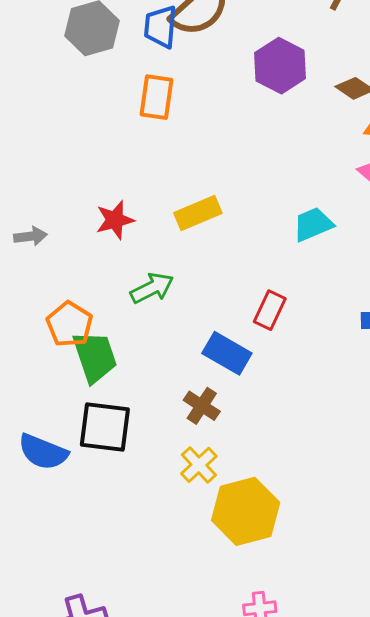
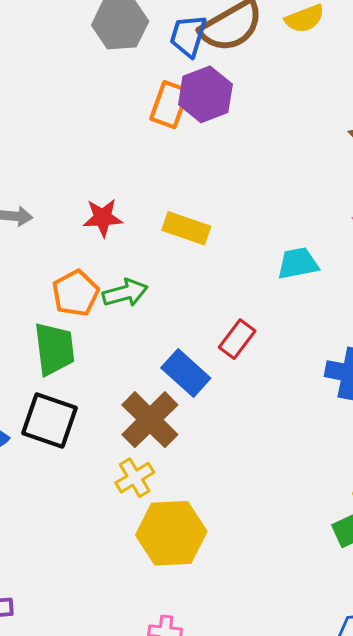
purple hexagon: (280, 66) -> (205, 94), moved
yellow rectangle: (198, 213) -> (186, 228), turned 30
orange pentagon: (70, 324) -> (75, 293), moved
brown cross: (202, 406) -> (150, 420), size x1.6

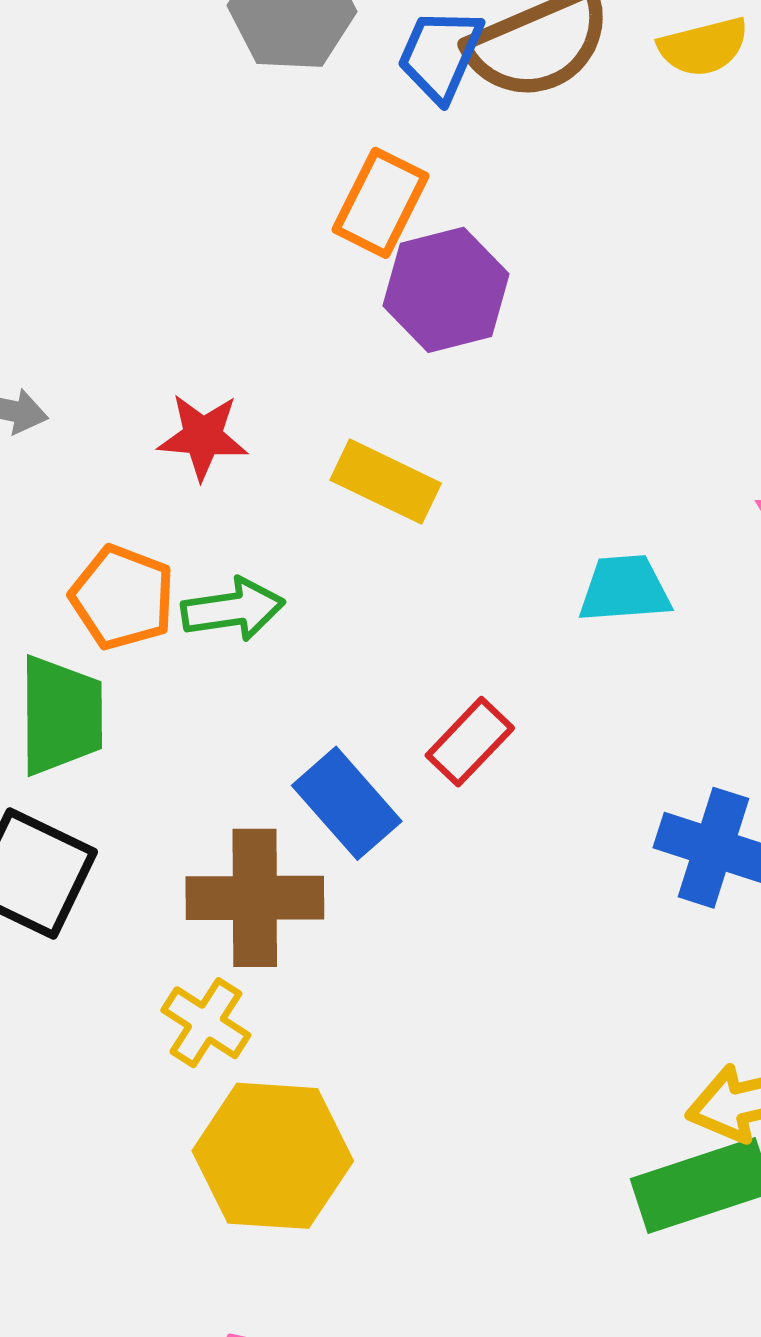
purple hexagon: (205, 94) -> (446, 290), moved
orange pentagon: (75, 293) -> (122, 597), turned -30
brown cross: (150, 420) -> (255, 898), turned 38
yellow cross: (135, 478) -> (206, 1023), turned -33

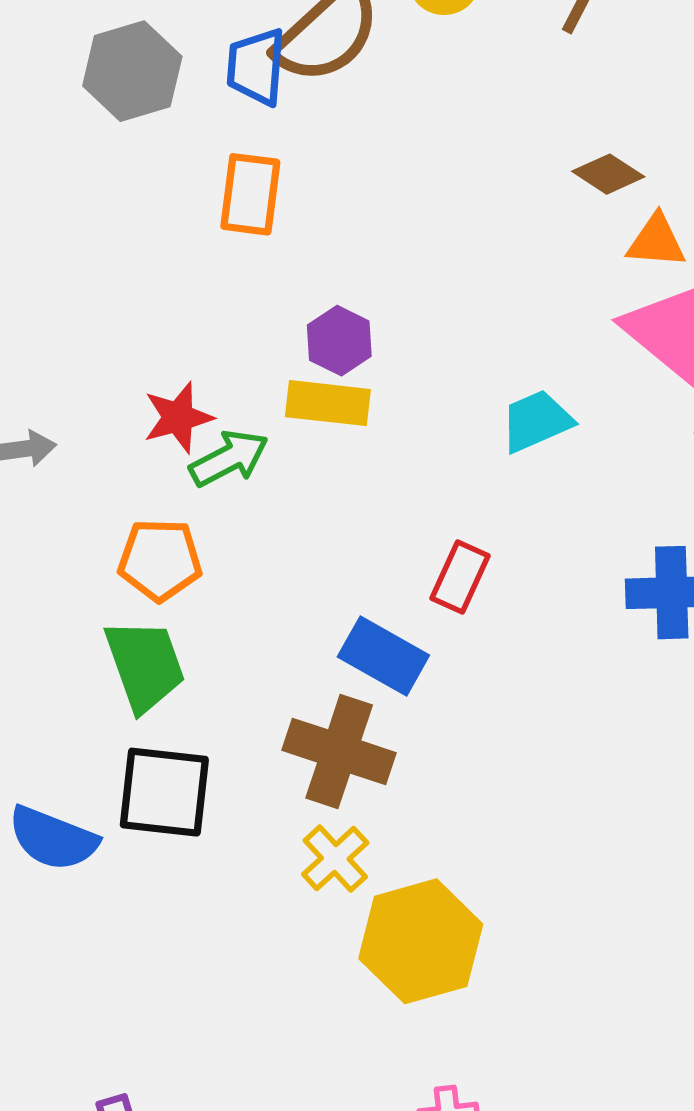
purple hexagon: (446, 290) -> (339, 341), moved, size x0.7
green arrow: (233, 609) -> (229, 458), moved
brown cross: (255, 898) -> (339, 752), turned 38
yellow cross: (206, 1023) -> (335, 859), turned 34

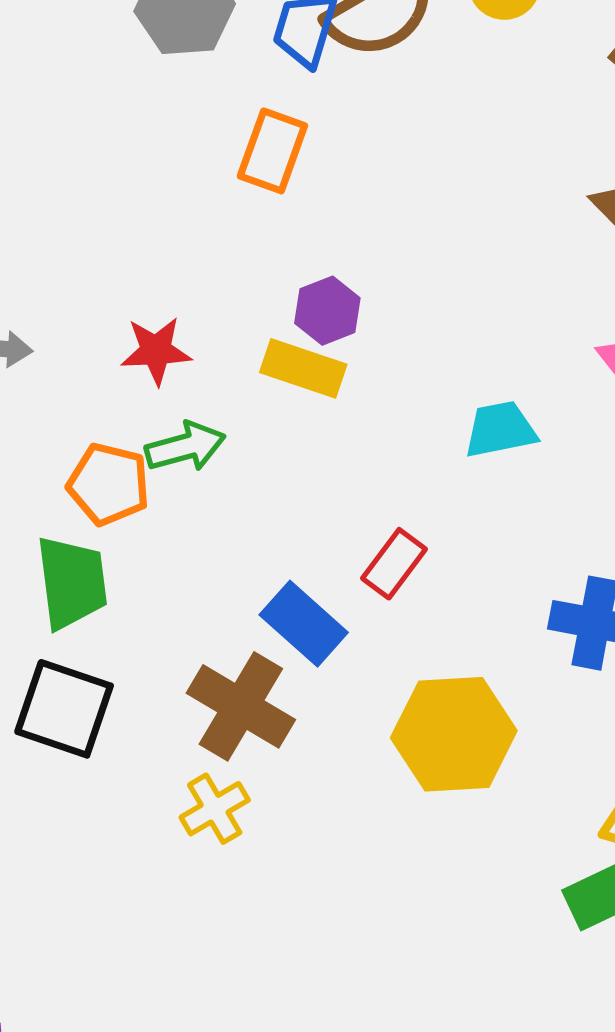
green arrow: (229, 458) -> (185, 447), moved
yellow hexagon: (421, 941) -> (454, 734), moved

